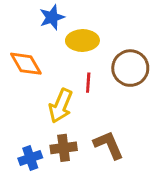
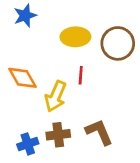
blue star: (52, 17) -> (25, 16), moved
orange diamond: (26, 64) -> (22, 78), moved
brown circle: (130, 68) -> (118, 43), moved

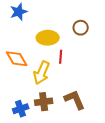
yellow ellipse: (75, 37) -> (48, 38), moved
brown circle: (118, 43) -> (81, 28), moved, size x0.6

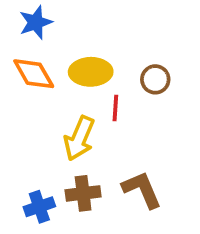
brown circle: (81, 28) -> (155, 79), moved
orange diamond: (17, 59) -> (34, 74), moved

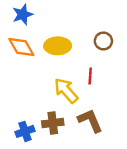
brown circle: (155, 79) -> (103, 41), moved
red line: (115, 108) -> (90, 76), moved
yellow arrow: (79, 138) -> (66, 90), moved, turned 116

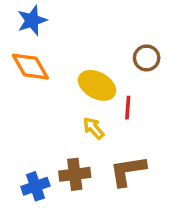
yellow ellipse: (58, 46) -> (97, 85), moved, turned 30
yellow arrow: (66, 90) -> (94, 128), size x0.6
brown L-shape: (90, 121) -> (128, 171), turned -76

